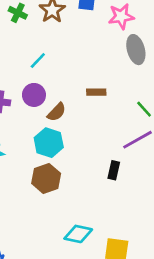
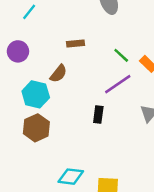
cyan line: (38, 60) -> (29, 12), moved
brown semicircle: (57, 112) -> (58, 74), moved

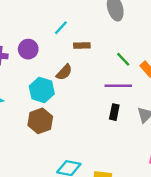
cyan line: (29, 12) -> (61, 28), moved
purple line: (118, 84) -> (118, 86), turned 30
black rectangle: (98, 114) -> (114, 112), moved

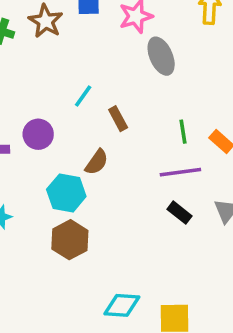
brown rectangle: (82, 45) -> (118, 119), turned 70
green line: (123, 59) -> (183, 132), turned 42
black rectangle: (114, 112) -> (180, 213), turned -56

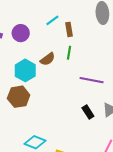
brown rectangle: (118, 119) -> (69, 29), moved
green line: (183, 132) -> (69, 53), moved
black rectangle: (180, 213) -> (88, 112), moved

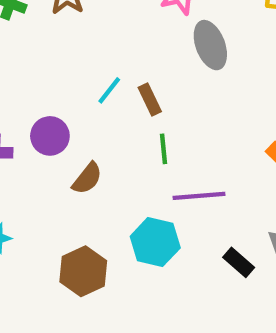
brown semicircle: (48, 59) -> (87, 178), moved
cyan hexagon: (25, 70) -> (155, 242), moved
purple line: (92, 80) -> (199, 196), moved

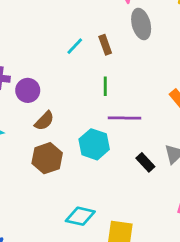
brown rectangle: (150, 100) -> (105, 45), moved
purple circle: (50, 136) -> (28, 90), moved
brown semicircle: (87, 178) -> (44, 121), moved

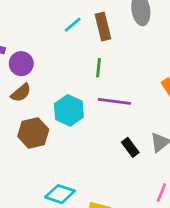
brown rectangle: (105, 45) -> (103, 27), size x1.4
brown semicircle: (44, 121) -> (21, 93), moved
cyan hexagon: (94, 144) -> (69, 110), moved

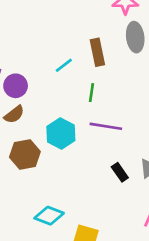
cyan line: (73, 25) -> (64, 65), moved

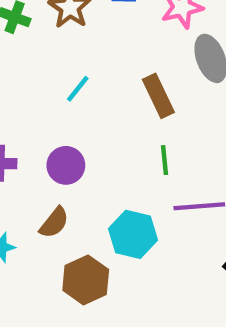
cyan line: (64, 65) -> (78, 89), moved
purple circle: (16, 86) -> (66, 165), moved

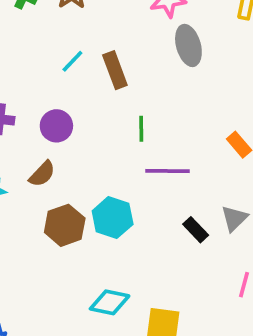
brown rectangle: (158, 96) -> (115, 70), moved
cyan hexagon: (133, 234) -> (113, 218), moved

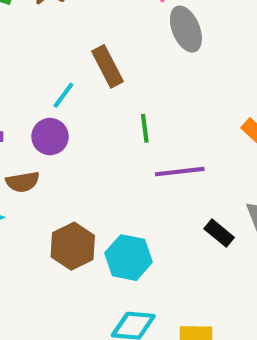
cyan line: (72, 61) -> (63, 95), moved
brown semicircle: (42, 174) -> (23, 182), moved, turned 44
cyan hexagon: (113, 218) -> (128, 258), moved

